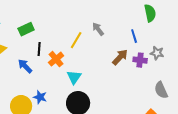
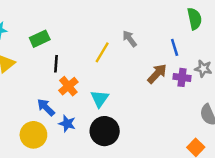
orange cross: (56, 59) -> (68, 86), moved
blue arrow: (25, 66) -> (46, 107), moved
blue star: (40, 97) -> (67, 124), moved

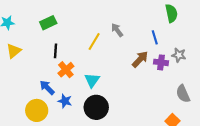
green rectangle: (40, 39) -> (48, 23), moved

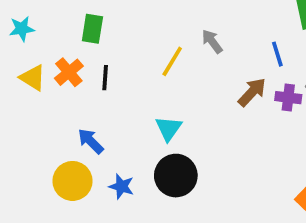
green rectangle: (48, 23) -> (92, 29), turned -56
yellow triangle: (14, 51) -> (33, 78), turned -49
orange cross: (66, 70) -> (69, 72), moved
blue star: (65, 101) -> (121, 186), moved

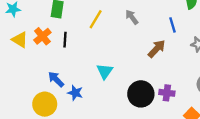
yellow line: (172, 61) -> (96, 19), moved
purple cross: (288, 98) -> (167, 93), moved
black circle: (176, 176) -> (141, 94), moved
blue star: (121, 186) -> (75, 93), moved

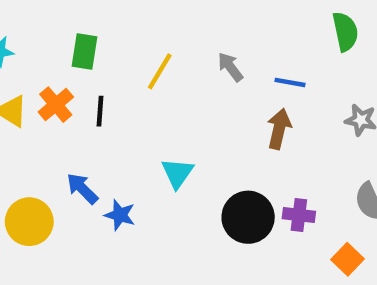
blue line: (173, 25) -> (290, 82), moved, turned -63
brown arrow: (157, 49) -> (279, 129), turned -30
yellow circle: (45, 104) -> (29, 222), moved

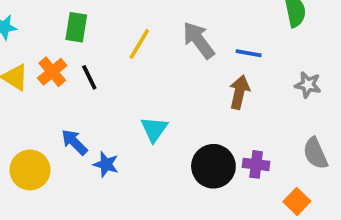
gray arrow: (230, 67) -> (199, 40), size x1.5
black line: (100, 111) -> (89, 77), turned -30

